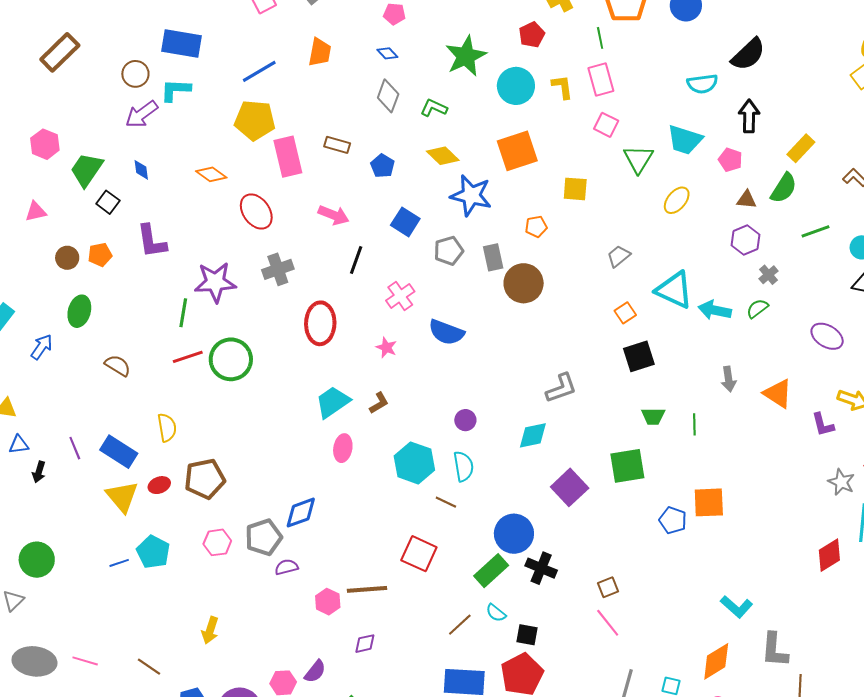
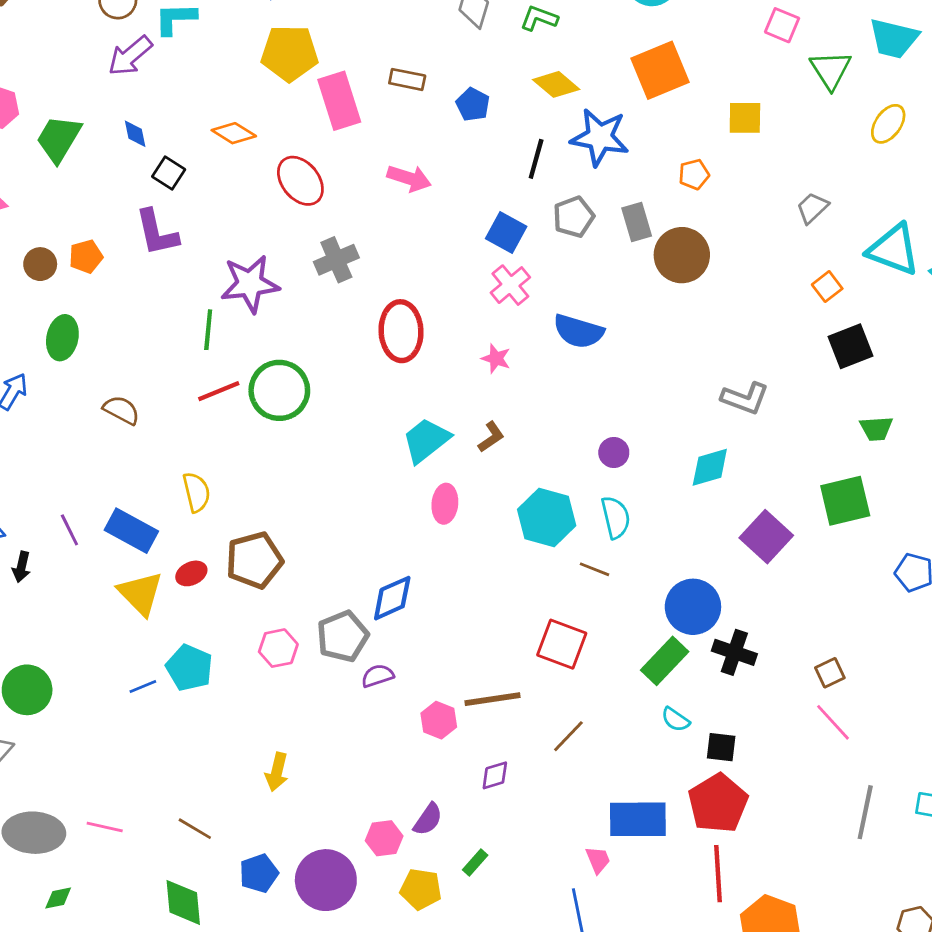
black square: (108, 202) -> (169, 173), moved
blue square: (405, 222) -> (506, 233), moved
black line: (356, 260) -> (536, 159), moved
gray L-shape: (561, 388) -> (745, 398), turned 44
brown line: (460, 625) -> (568, 736), moved

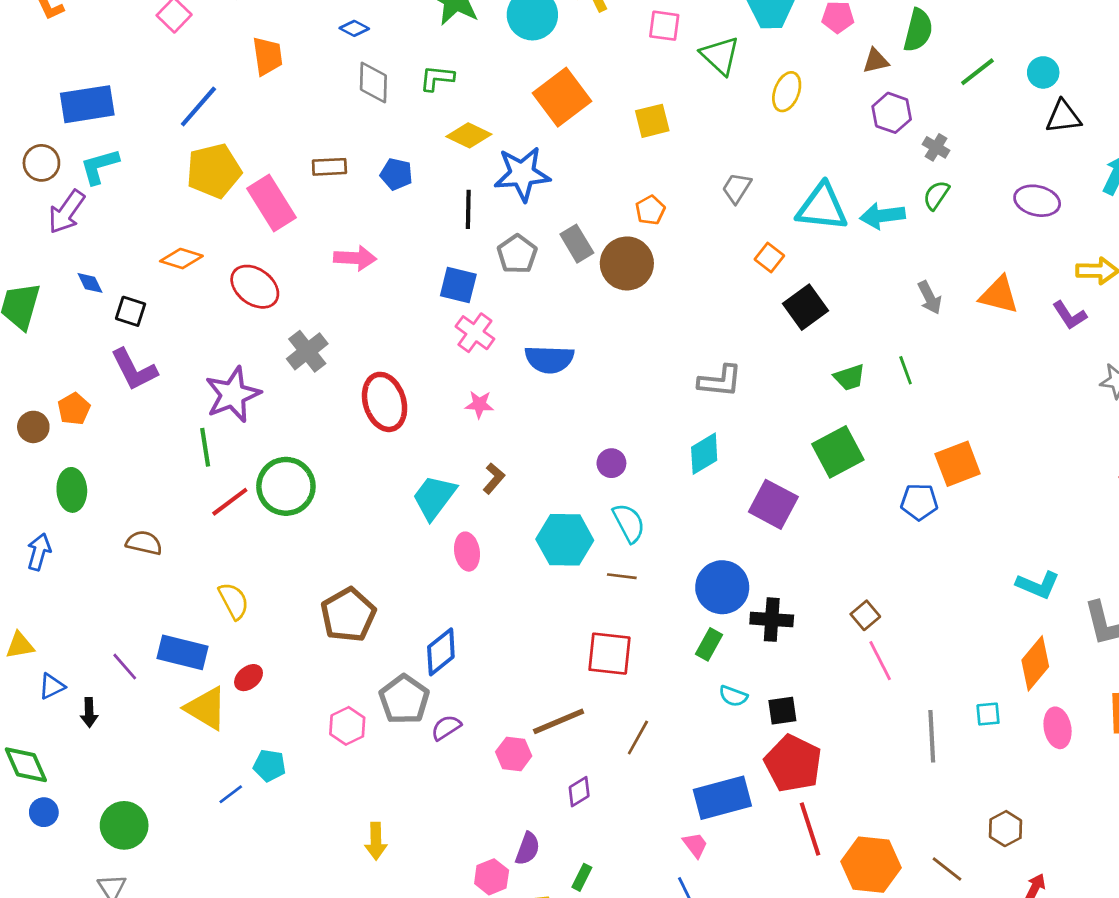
orange pentagon: (694, 174) -> (650, 210), moved
brown pentagon: (254, 560) -> (348, 615), moved
green rectangle: (665, 661) -> (709, 644), size x0.7
cyan pentagon: (189, 668) -> (269, 766), size x0.7
pink line: (833, 722) -> (880, 661), turned 30

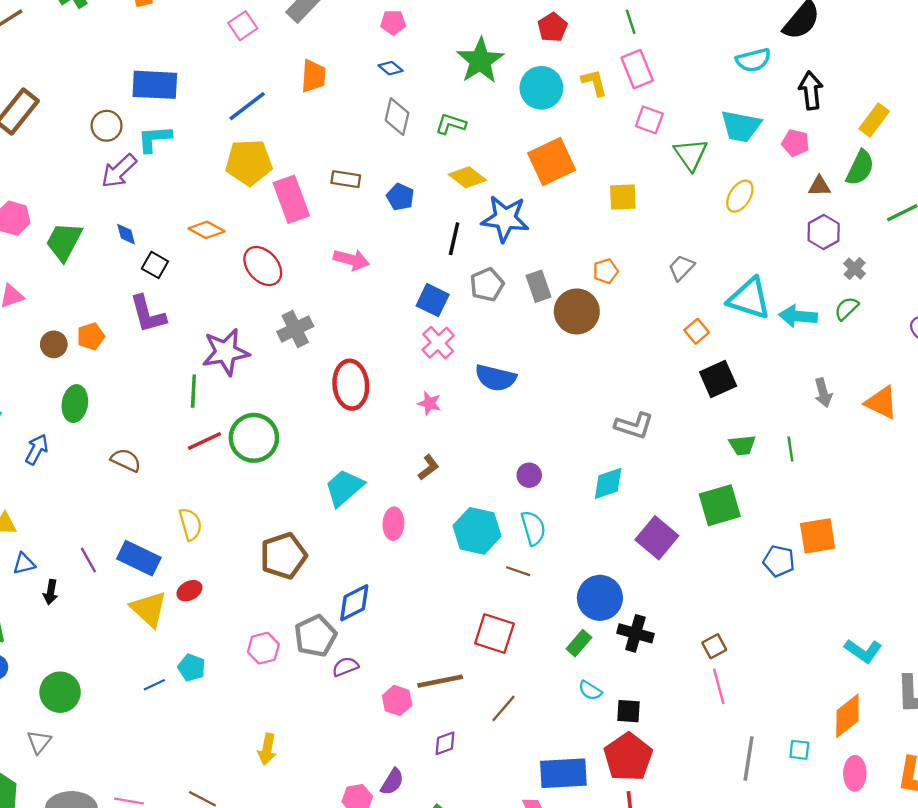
cyan trapezoid: (434, 497) -> (344, 488), moved

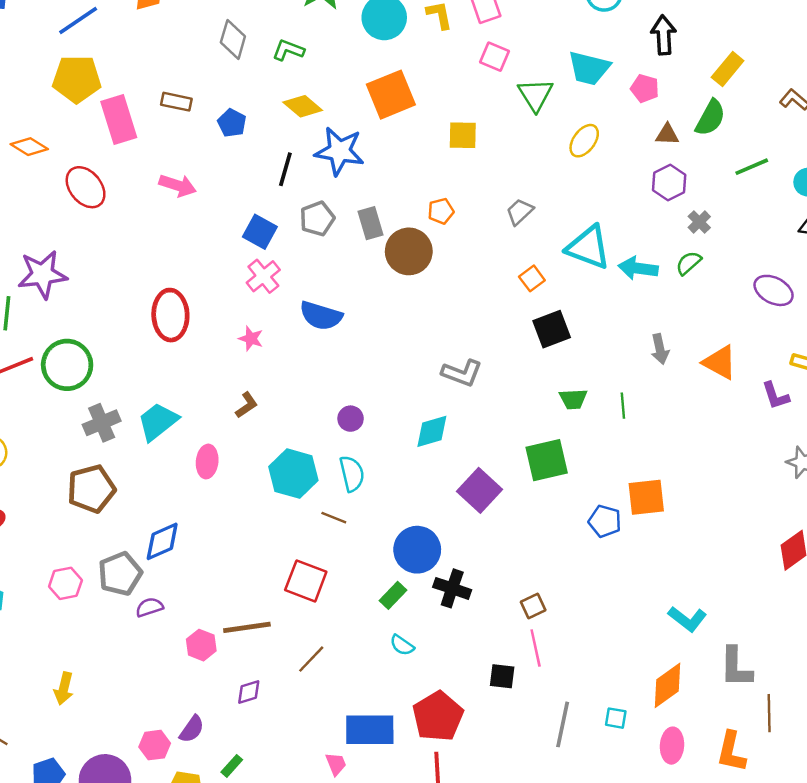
gray cross: (295, 329) -> (102, 423), moved
black square: (628, 711) -> (502, 676), moved

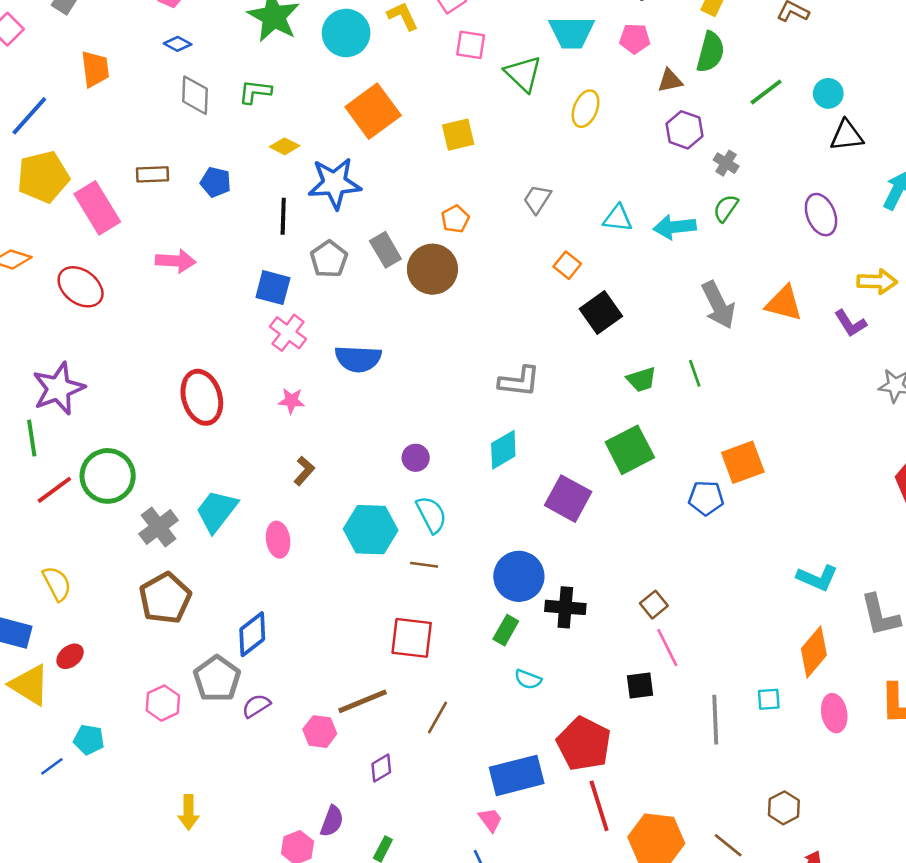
yellow diamond: (303, 106) -> (285, 146), size x0.7
cyan triangle: (588, 247) -> (618, 218), size x0.6
purple ellipse: (774, 290) -> (821, 215), turned 54
gray arrow: (660, 349) -> (718, 305), size x1.5

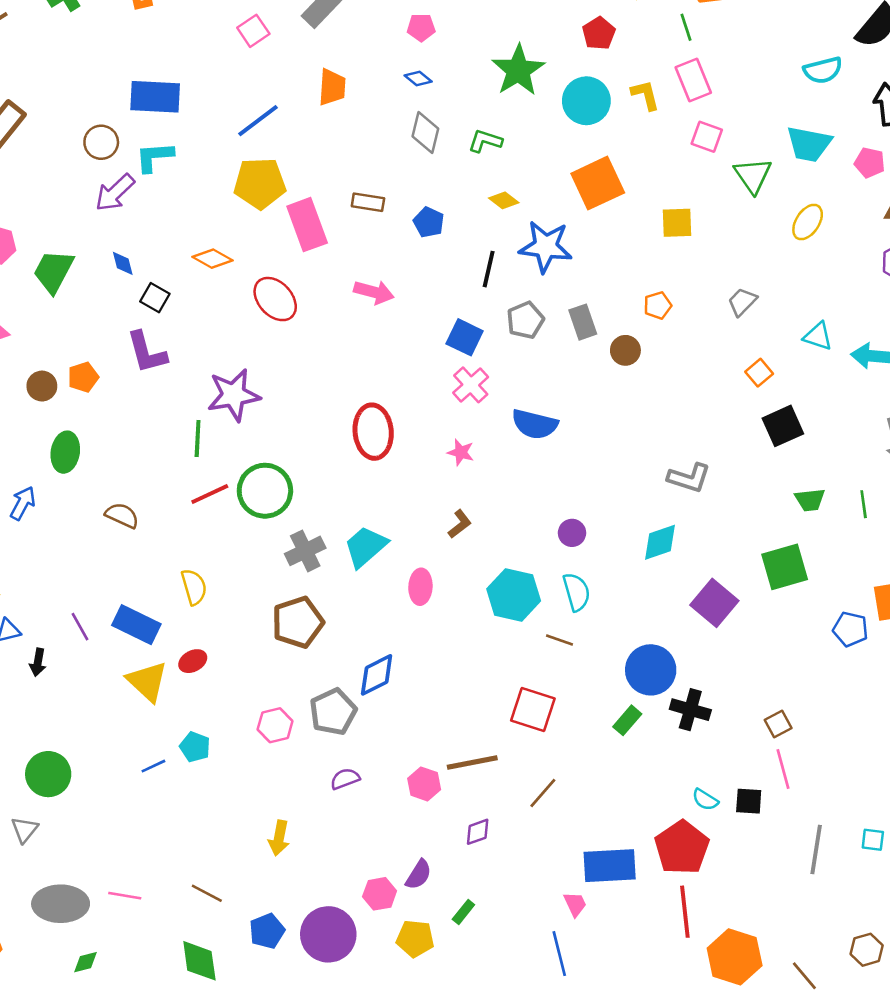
brown circle: (432, 269) -> (625, 350), size x0.6
cyan semicircle: (528, 679) -> (705, 800), moved
purple semicircle: (256, 706) -> (345, 779), moved

